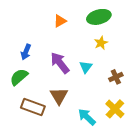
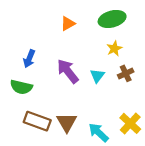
green semicircle: (19, 77) -> (21, 87), turned -126
brown cross: (116, 77) -> (126, 73), moved
brown triangle: (59, 96) -> (67, 122), moved

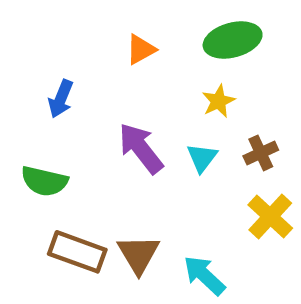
yellow star: (114, 48) -> (218, 101), moved
blue arrow: (29, 59) -> (61, 99), moved
yellow cross: (130, 123) -> (270, 217), moved

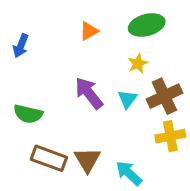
blue arrow: (61, 99) -> (21, 46), moved
brown cross: (261, 153) -> (164, 96), size x1.6
yellow cross: (270, 217) -> (170, 136), turned 36

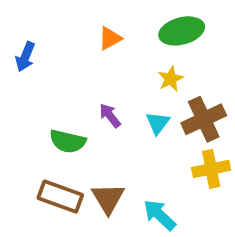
purple arrow: (89, 93) -> (110, 116), size x0.6
green semicircle: (28, 114) -> (68, 141), moved

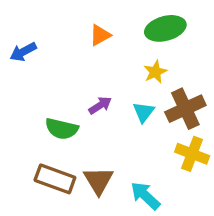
blue arrow: (25, 57) -> (23, 52), turned 40
purple arrow: (110, 116) -> (100, 105), turned 95
yellow cross: (211, 169) -> (192, 154), turned 32

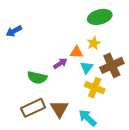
orange triangle: (100, 35) -> (76, 52), moved, turned 32
yellow cross: (192, 154) -> (95, 88), moved
brown rectangle: (55, 179) -> (33, 108), turned -45

